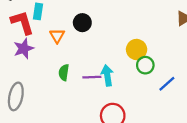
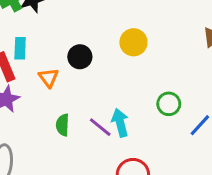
yellow circle: (137, 50) -> (133, 42), moved
purple line: (92, 77) -> (100, 127), turned 48

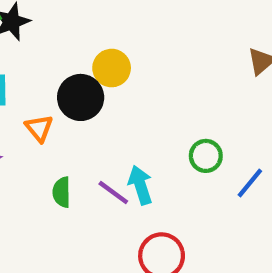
yellow circle: (133, 42) -> (112, 68), moved
black circle: (80, 57) -> (81, 97), size x1.4

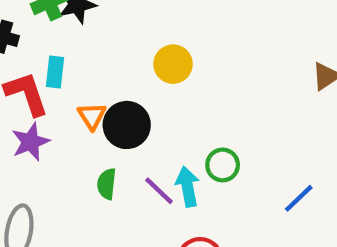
black circle: (81, 97) -> (127, 125), moved
green circle: (206, 156) -> (223, 165), moved

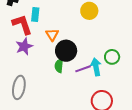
black circle: (127, 125) -> (66, 51), moved
purple line: (159, 191) -> (83, 69), turned -63

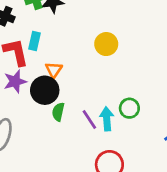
black circle: (66, 51) -> (45, 90), moved
purple line: (83, 69) -> (89, 119), turned 70

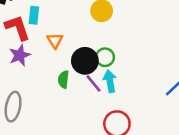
black circle: (45, 90) -> (85, 61), moved
green circle: (129, 108) -> (105, 57), moved

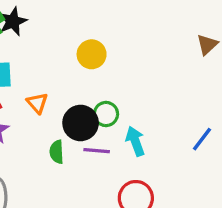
cyan arrow: (110, 81) -> (135, 141), moved
purple line: (93, 83) -> (97, 151), turned -36

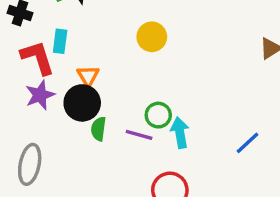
green circle: (106, 114) -> (158, 115), moved
black circle: (81, 123) -> (82, 103), moved

